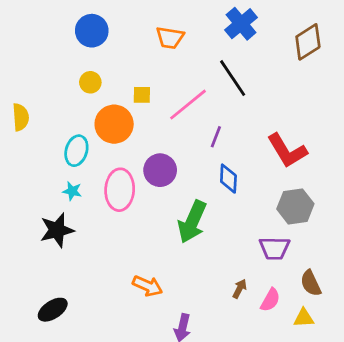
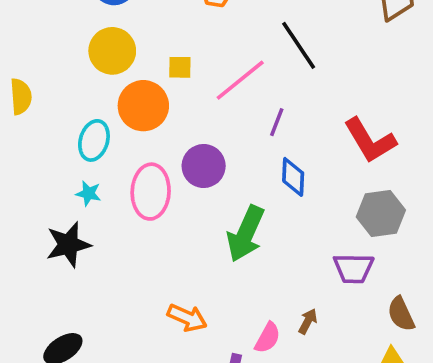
yellow circle: (90, 82) -> (112, 51), size x1.6
pink semicircle: (270, 300) -> (268, 338), moved

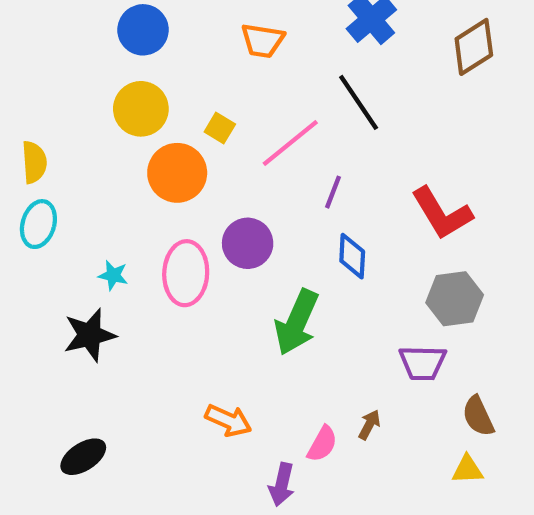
yellow square: (180, 67) -> (220, 128), turned 30
cyan ellipse: (94, 140) -> (38, 224), moved

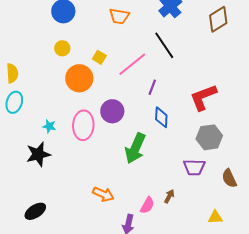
yellow circle: (141, 109) -> (62, 48), size x0.6
red L-shape: (442, 213) -> (203, 97), turned 100
brown semicircle: (478, 416) -> (229, 178), moved

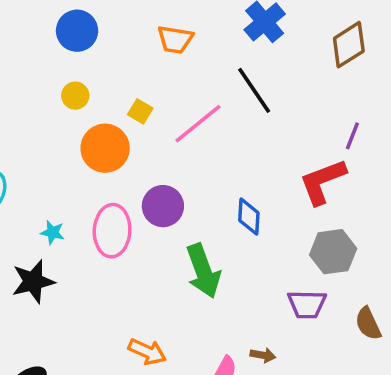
purple line: (152, 87) -> (352, 136), moved
green arrow: (135, 148) -> (203, 271), turned -44
brown arrow: (169, 196) -> (263, 355), turned 72

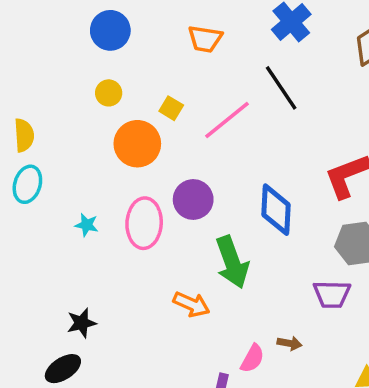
blue diamond: (249, 217) -> (276, 210), size x1.4
black star: (33, 282) -> (82, 323), moved, size x0.7
orange arrow: (147, 352) -> (191, 304), moved

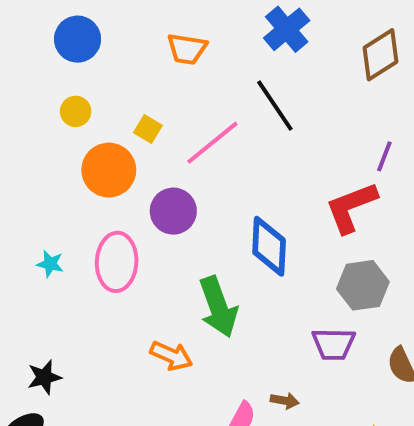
purple circle: (193, 199) -> (173, 211), moved

